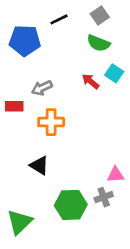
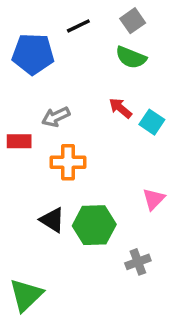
cyan square: (114, 73) -> (152, 122), moved
pink triangle: (116, 175) -> (154, 199), moved, turned -42
green hexagon: (71, 205) -> (94, 225), moved

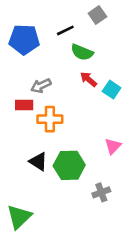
black line: (78, 26) -> (65, 30), moved
green semicircle: (131, 57) -> (82, 52), moved
red rectangle: (19, 141) -> (24, 105), moved

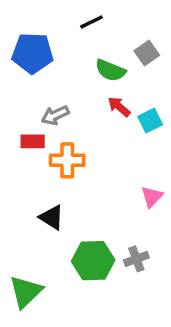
gray square: (97, 15) -> (147, 53), moved
black line: (65, 30) -> (91, 22), moved
cyan square: (112, 90) -> (150, 121), turned 30
green hexagon: (69, 165) -> (93, 261), moved

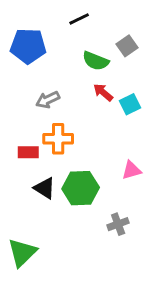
red rectangle: (33, 141) -> (28, 152), moved
pink triangle: (152, 197) -> (131, 170), turned 30
green hexagon: (93, 261) -> (81, 188), moved

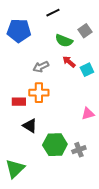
gray arrow: (48, 100) -> (41, 67), moved
green hexagon: (81, 188) -> (55, 145), moved

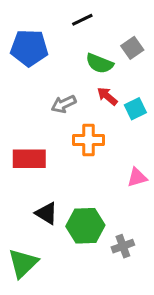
orange cross: (39, 93) -> (89, 140), moved
red rectangle: (19, 102) -> (29, 159), size x1.5
black triangle: (30, 126) -> (46, 213), moved
gray cross: (79, 150) -> (123, 246), moved

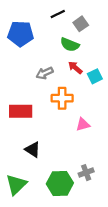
gray square: (132, 48) -> (81, 24), moved
pink triangle: (137, 177) -> (83, 124), moved
green hexagon: (85, 226) -> (60, 183), moved

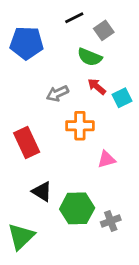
red rectangle: (21, 111) -> (27, 143), turned 65
green hexagon: (60, 183) -> (77, 208), moved

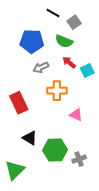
black line: (74, 18) -> (53, 13), turned 56
blue pentagon: (27, 43) -> (32, 41), moved
pink triangle: (107, 159) -> (76, 115), turned 40

